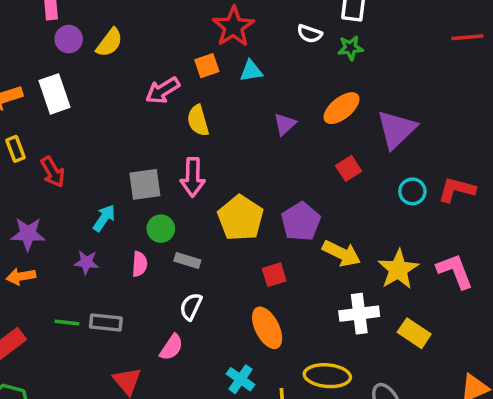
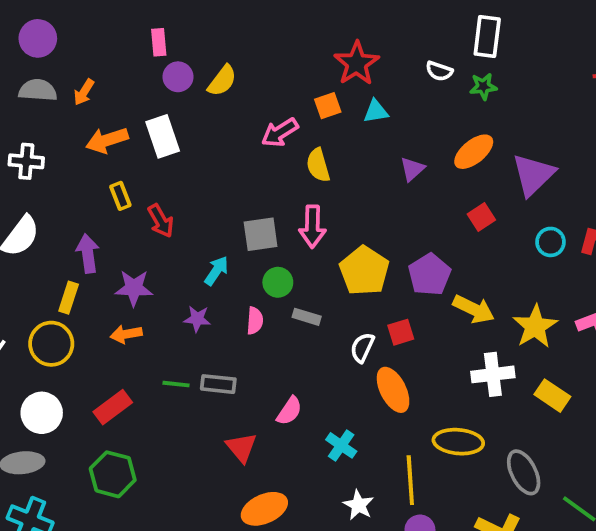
white semicircle: (191, 307) -> (362, 348), moved
cyan cross: (241, 379) -> (341, 445), moved

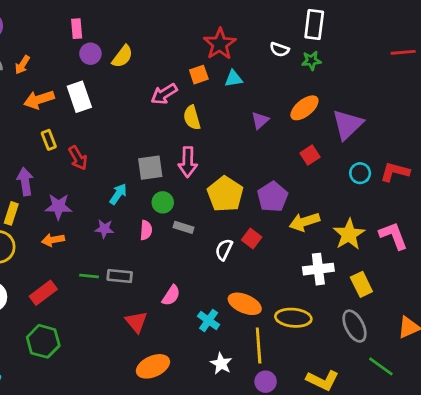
yellow arrow: (474, 309) -> (304, 222), turned 136
red square: (401, 332) -> (252, 238), turned -36
orange ellipse: (393, 390) -> (245, 304), moved, turned -40
yellow rectangle: (552, 396) -> (361, 284), turned 30
gray ellipse: (524, 472) -> (355, 326), moved

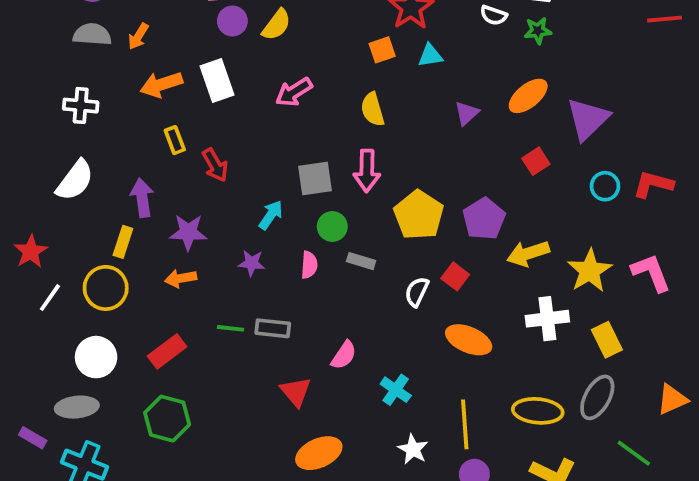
pink arrow: (164, 94) -> (294, 92), moved
orange ellipse: (245, 304) -> (469, 340), moved
yellow ellipse: (293, 318) -> (538, 411), moved
gray ellipse: (355, 326) -> (597, 397), turned 56

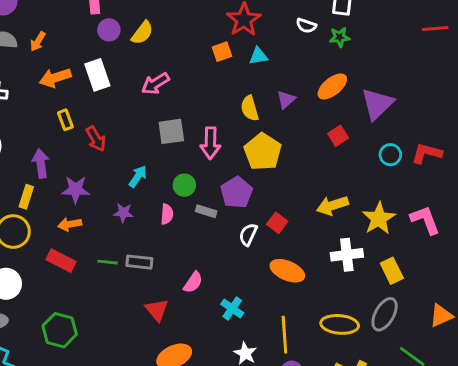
yellow semicircle: (373, 109) -> (250, 108), moved
gray square: (315, 178) -> (171, 131), moved
yellow pentagon: (419, 215) -> (263, 152), moved
purple pentagon: (484, 219) -> (237, 192), moved
red rectangle: (167, 351) -> (61, 261), moved, turned 64

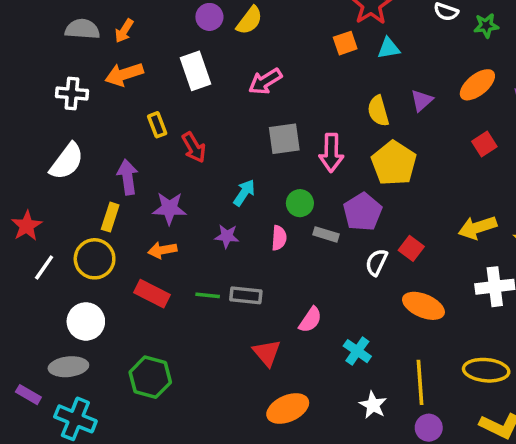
orange arrow: (55, 78) -> (124, 74), moved

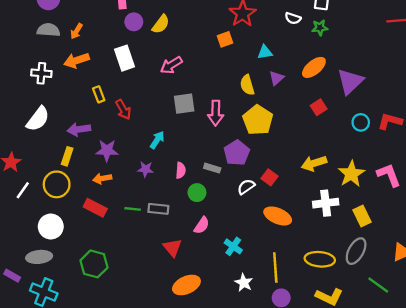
cyan triangle: (389, 48) -> (265, 52), moved
purple arrow: (128, 177) -> (79, 129), turned -90
green circle: (300, 203) -> (197, 193), moved
white semicircle: (376, 262) -> (246, 187), turned 30

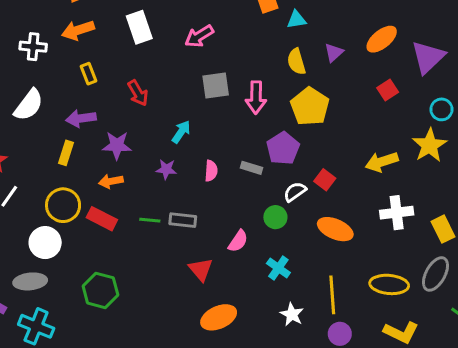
cyan triangle: (265, 52) -> (296, 20), moved
yellow rectangle: (99, 94) -> (88, 74), moved
yellow star: (351, 174) -> (430, 145), moved
yellow circle: (57, 184) -> (63, 205), moved
green circle: (197, 193) -> (275, 217), moved

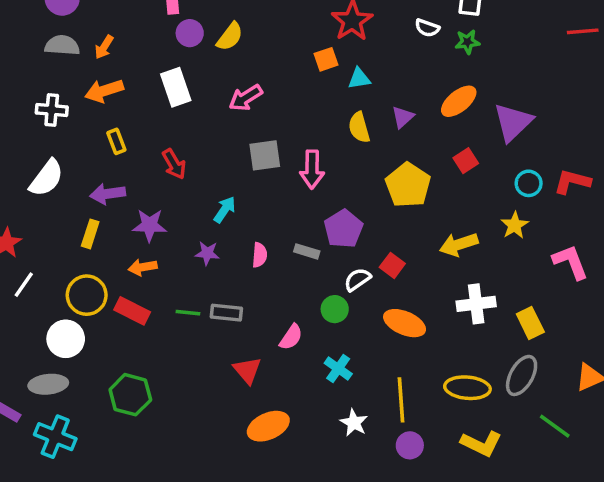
yellow pentagon: (310, 106) -> (408, 185), moved
yellow star: (430, 145) -> (515, 225), size x0.7

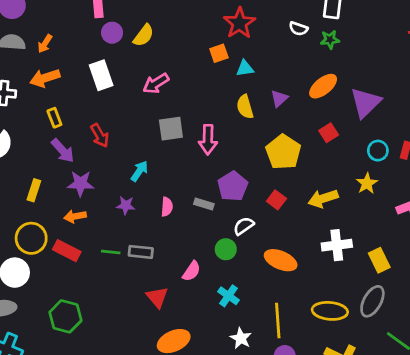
purple arrow: (108, 194) -> (63, 151), moved, turned -124
red square: (392, 265) -> (276, 200), moved

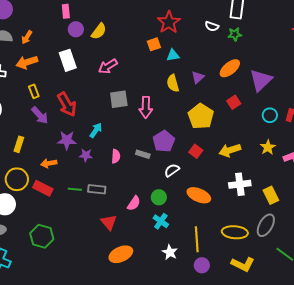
red arrow: (100, 135) -> (67, 104), size x1.4
purple star: (80, 183) -> (67, 140), moved
yellow star: (367, 183) -> (268, 147), moved
green circle: (226, 249) -> (159, 197), moved

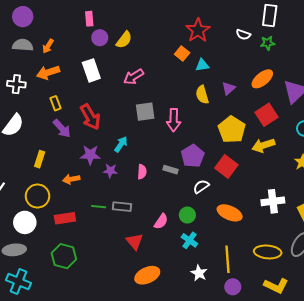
orange square: (154, 44) -> (182, 54), turned -32
red square: (234, 102) -> (267, 115), size x1.5
yellow arrow: (230, 150) -> (263, 145), moved
red square: (196, 151) -> (226, 166), size x1.5
red rectangle: (43, 188) -> (65, 218), moved, turned -36

